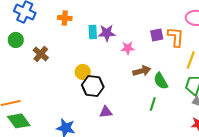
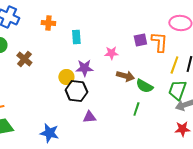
purple star: (107, 33) -> (84, 68), moved
brown arrow: (142, 71) -> (125, 76), turned 30
green semicircle: (161, 81) -> (144, 86), turned -30

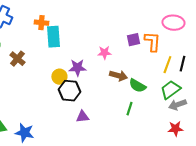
cyan rectangle: (76, 37) -> (53, 37), moved, size x1.5
green trapezoid: (177, 90) -> (170, 90), turned 35
blue star: (49, 133) -> (24, 133), moved

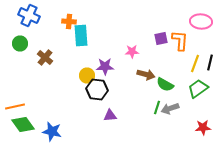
gray arrow: (177, 105) -> (170, 108), moved

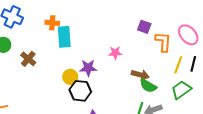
pink ellipse: (201, 22) -> (188, 35), moved, turned 45
purple square: (161, 38) -> (144, 27), moved, turned 32
brown arrow: (146, 74) -> (140, 75), moved

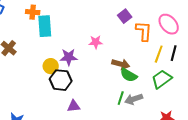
purple square: (144, 27) -> (125, 16), turned 32

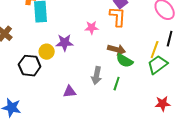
orange L-shape: (144, 31) -> (118, 17), moved
yellow line: (159, 54) -> (155, 50), moved
black hexagon: (61, 80) -> (30, 66), moved
gray arrow: (134, 99) -> (97, 76), moved, turned -60

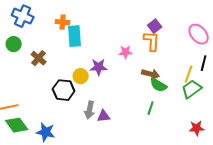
gray arrow: (97, 76) -> (90, 110), moved

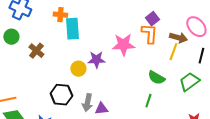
pink star: (126, 52) -> (123, 45), size x1.6
brown arrow: (151, 74) -> (178, 38), moved
yellow line: (189, 74) -> (173, 52), moved
black hexagon: (64, 90) -> (61, 95), moved

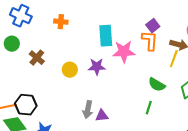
cyan rectangle: (72, 29) -> (106, 36), moved
yellow circle: (78, 69) -> (70, 70), moved
black hexagon: (61, 95) -> (26, 105), moved

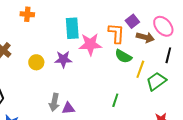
purple square: (153, 26) -> (132, 21), moved
yellow line: (174, 59) -> (140, 69), moved
green semicircle: (157, 85) -> (123, 56), moved

